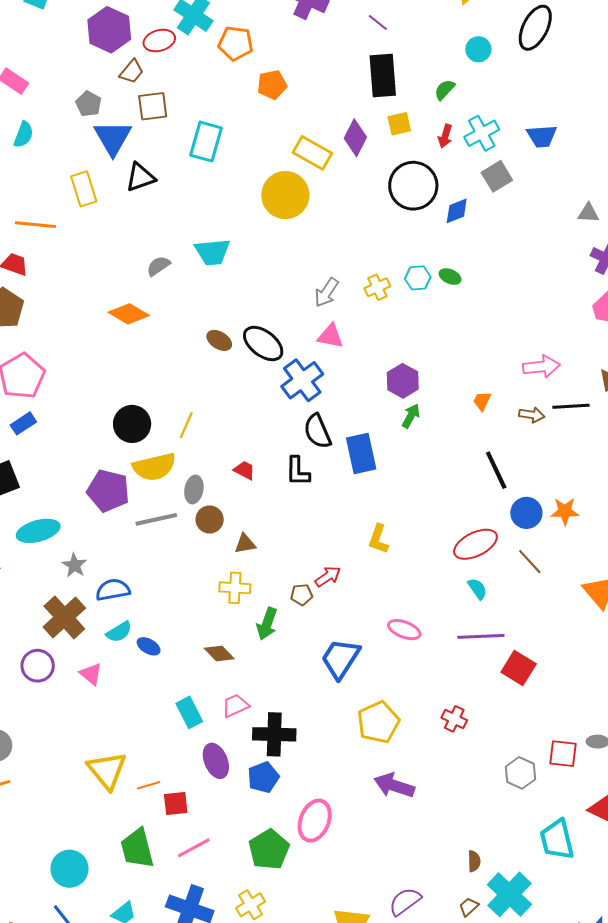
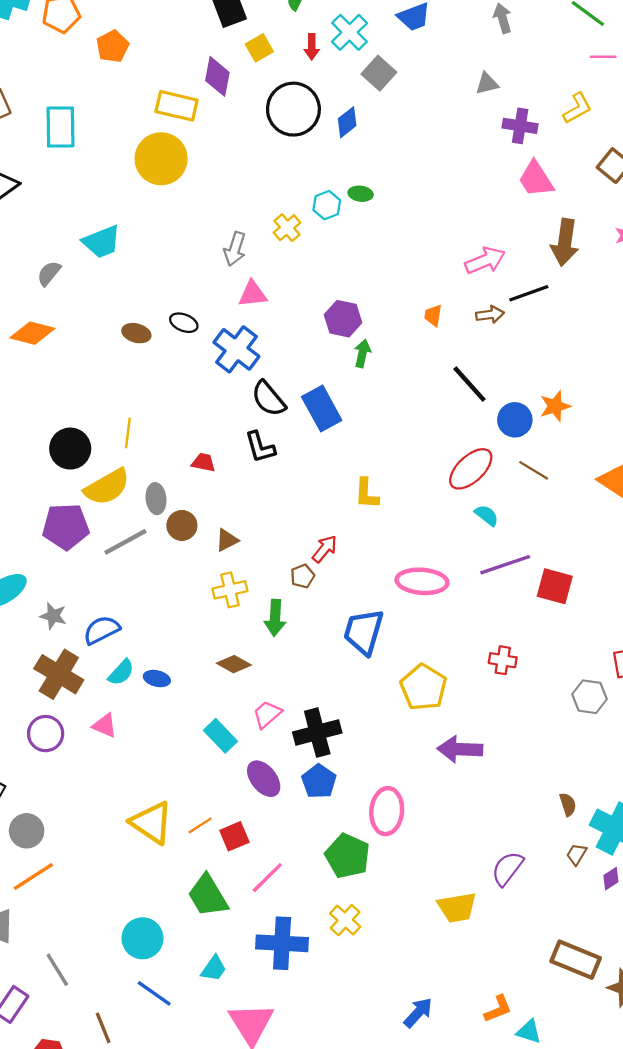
black ellipse: (263, 343) -> (184, 323), size x0.6
pink ellipse: (404, 630) -> (422, 581), size x1.4

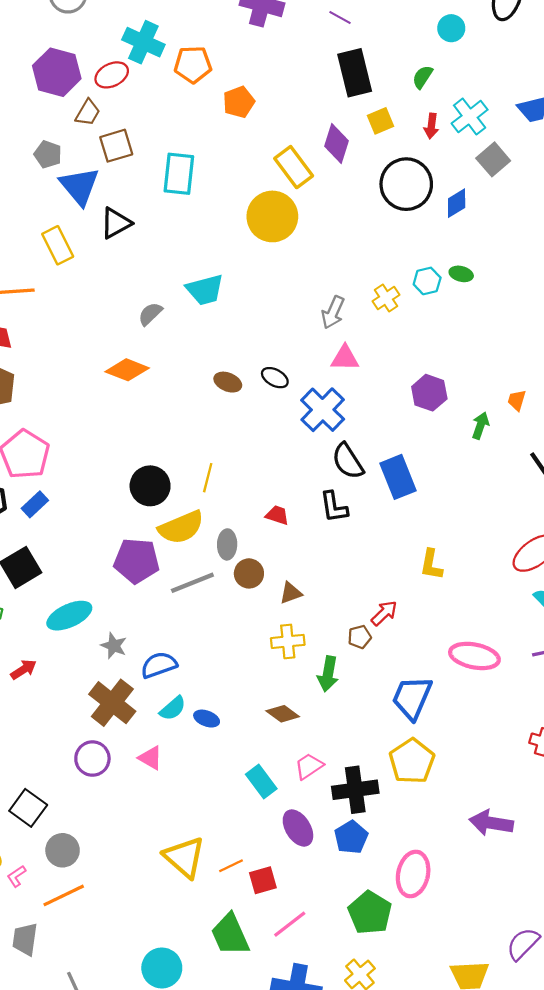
yellow rectangle: (177, 106) -> (294, 167), turned 33
green arrow: (362, 353) -> (480, 426), moved
yellow pentagon: (423, 687) -> (412, 761), moved

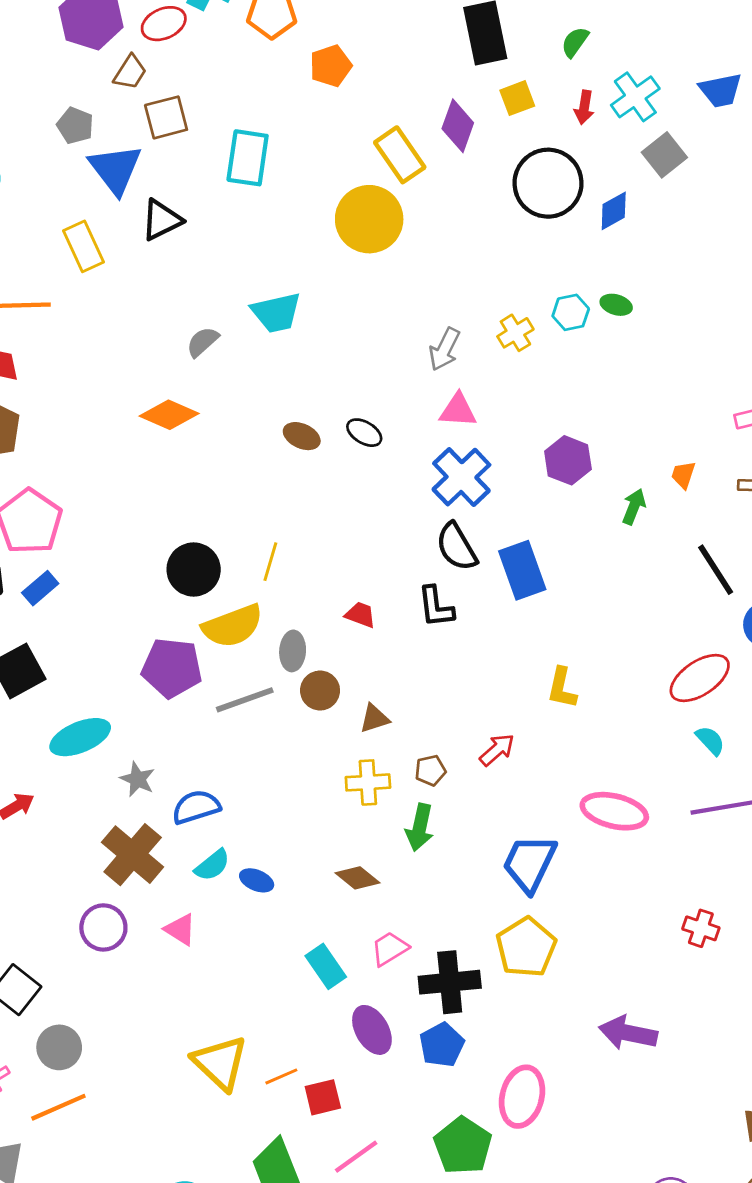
blue cross: (323, 410) -> (461, 477), moved
brown pentagon: (360, 637) -> (430, 770), moved

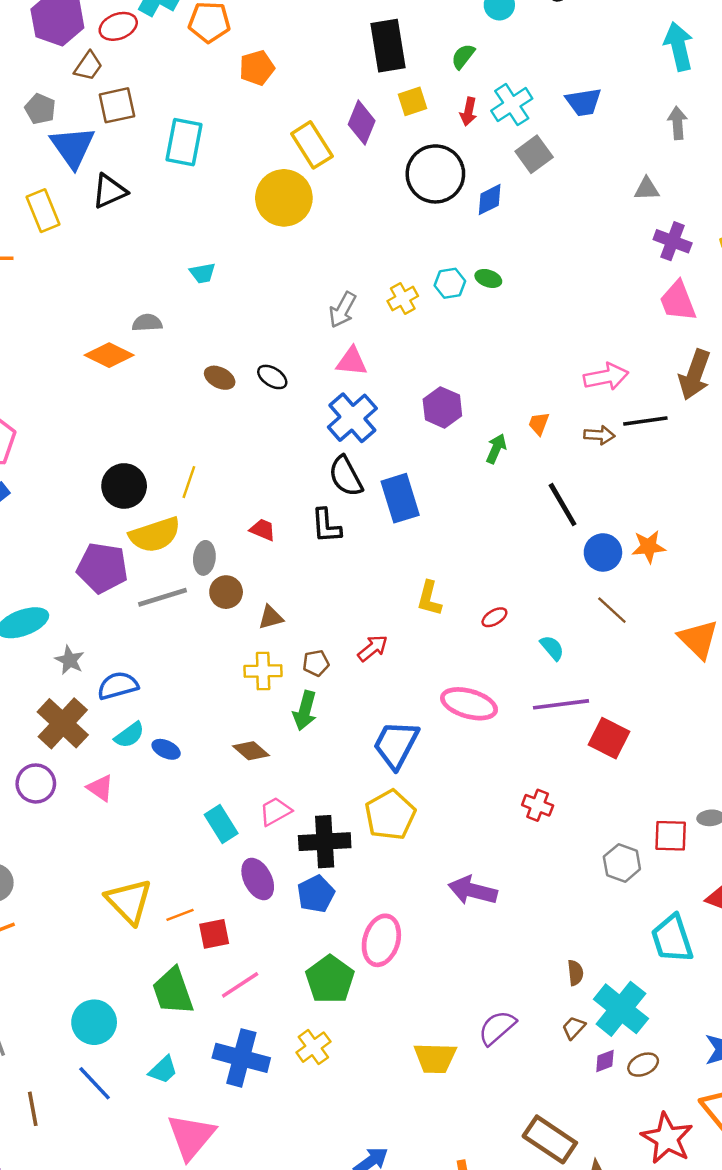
cyan trapezoid: (276, 313) -> (203, 273), size x0.6
gray semicircle: (203, 342) -> (147, 323), moved, turned 36
red ellipse: (700, 678) -> (494, 617), moved, size x0.5

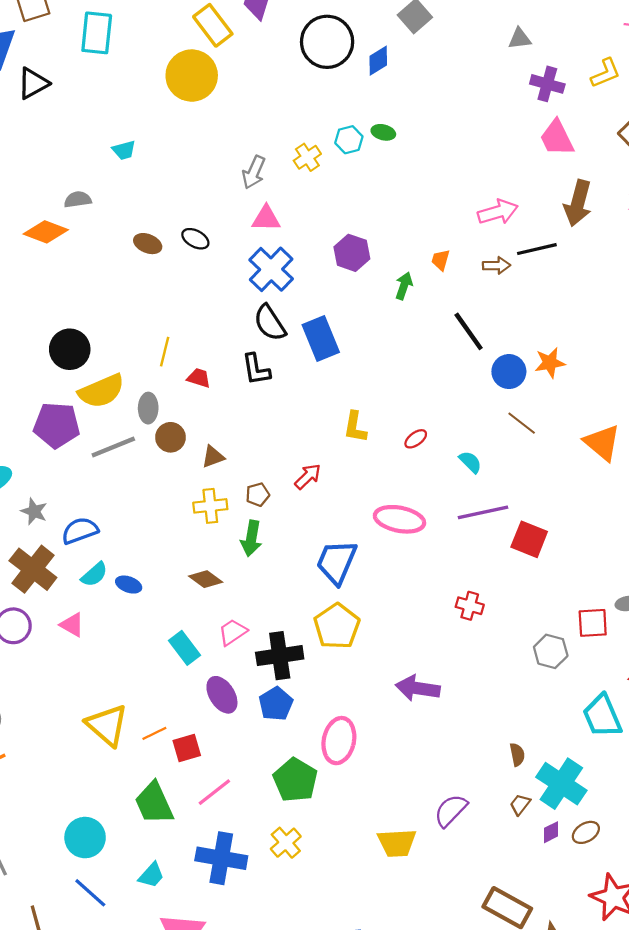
yellow line: (189, 482) -> (165, 352), moved

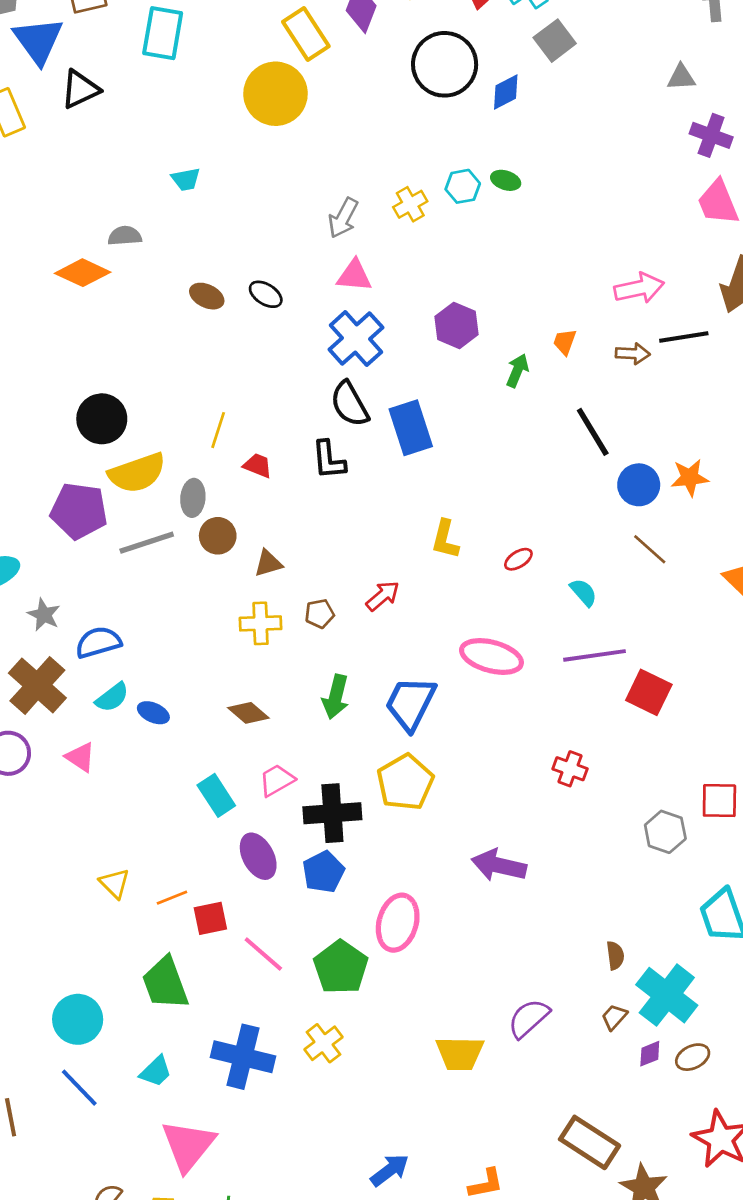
green arrow: (251, 538) -> (336, 697), moved
yellow triangle: (107, 725) -> (115, 883), size x0.6
pink line: (214, 792) -> (263, 954), moved, turned 75

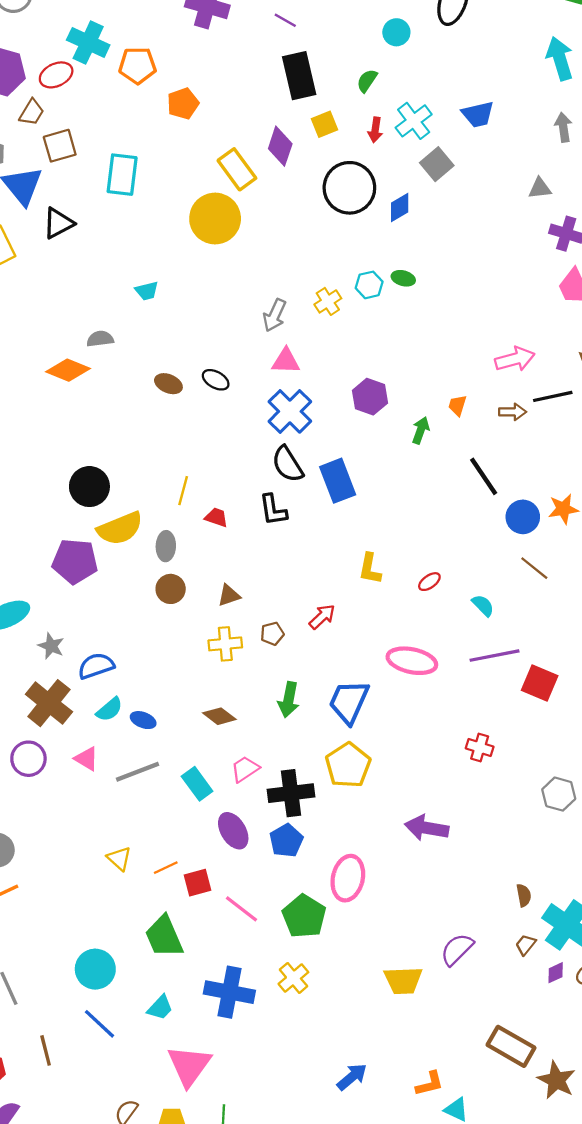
brown circle: (218, 536) -> (171, 589), moved
gray line: (147, 543) -> (138, 772), moved

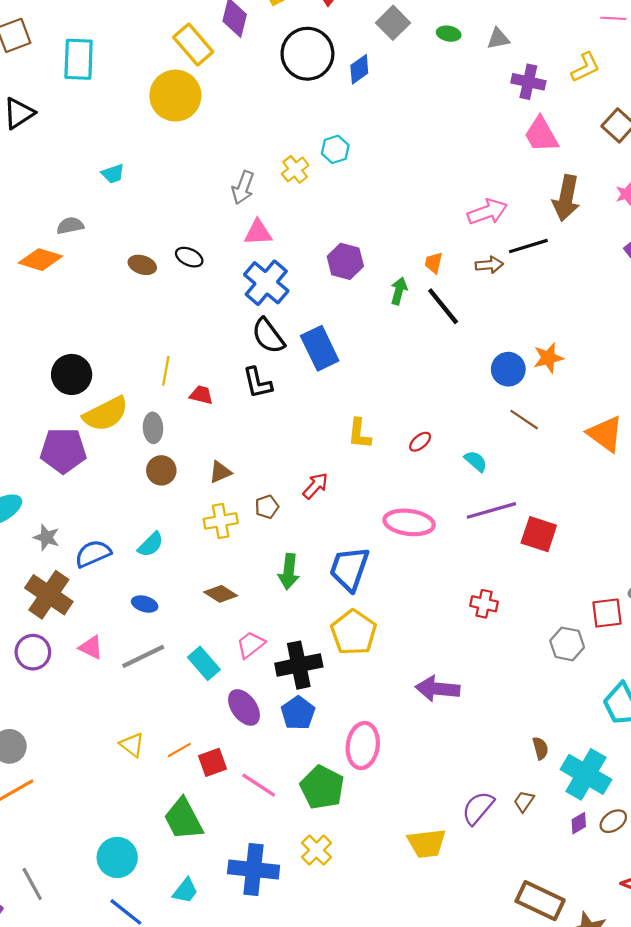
green ellipse: (403, 278) -> (449, 34), moved
black line: (484, 476) -> (443, 306), moved
cyan semicircle: (109, 709) -> (151, 545), moved
brown trapezoid: (526, 945) -> (524, 801), moved

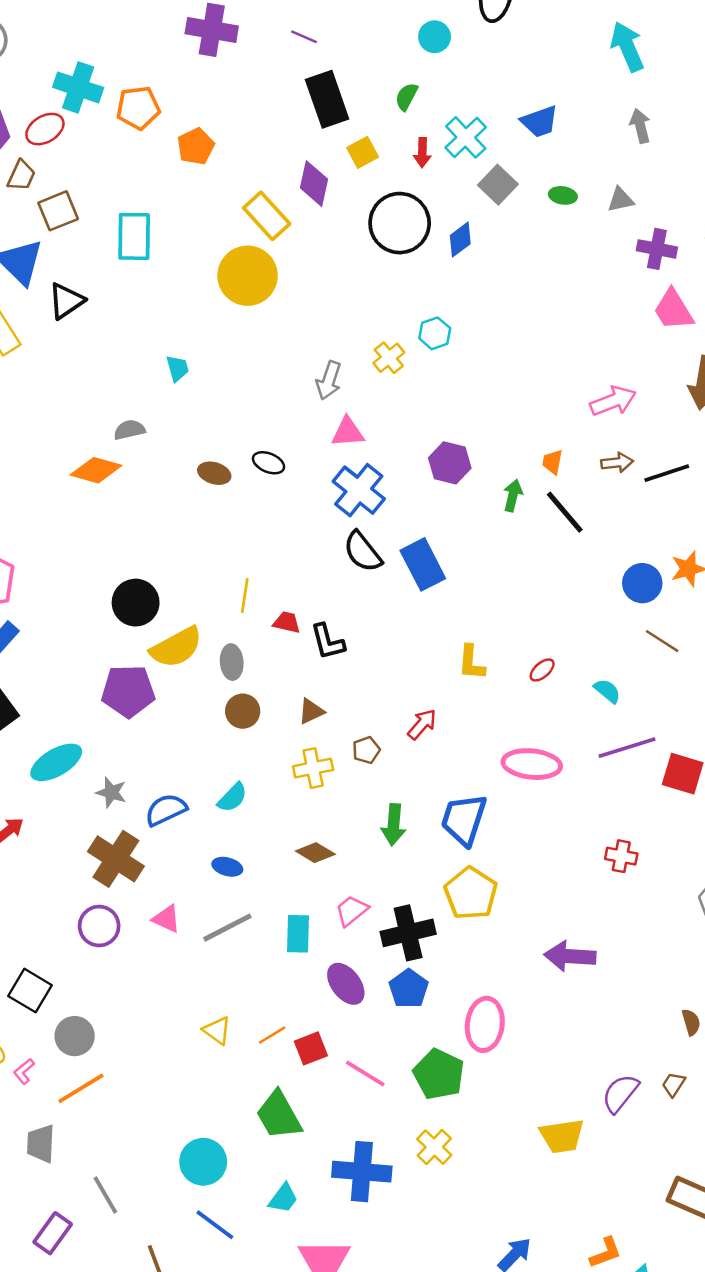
cyan trapezoid: (113, 174) -> (177, 368), turned -85
black line: (528, 246) -> (667, 473), moved
black L-shape: (257, 383) -> (328, 642), moved
cyan rectangle: (204, 663) -> (298, 934), turned 44

